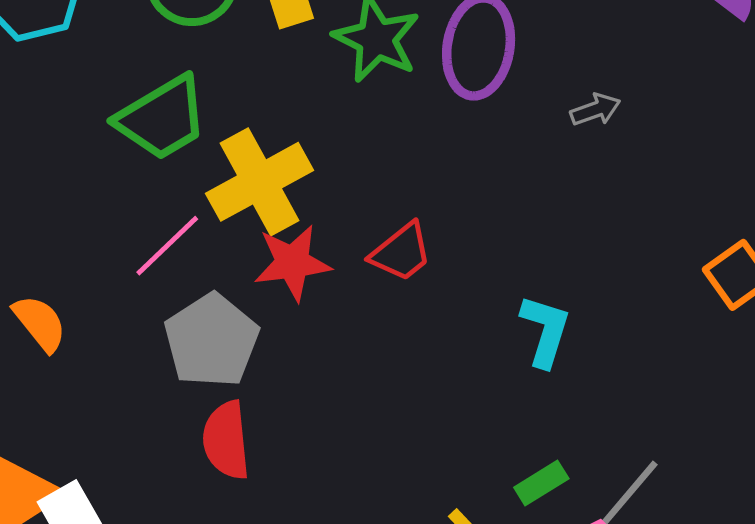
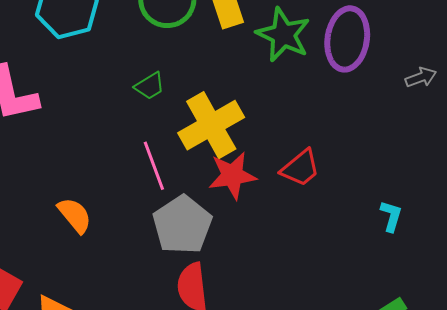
green trapezoid: (162, 118) -> (150, 86), size x0.5
pink line: (167, 246) -> (154, 166), turned -66
cyan L-shape: (545, 331) -> (391, 216), size x0.7

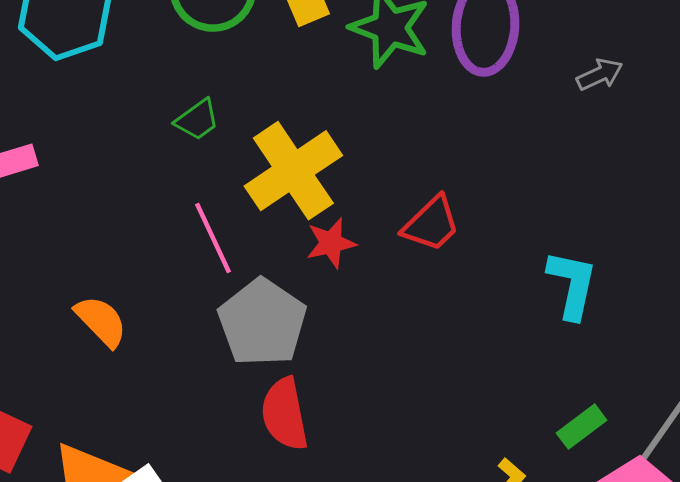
red star: (232, 175) -> (331, 243), size x0.7
cyan L-shape: (391, 216) -> (572, 285), size x1.5

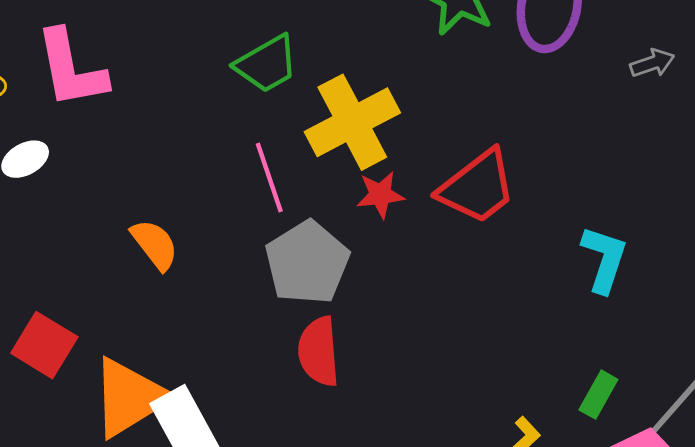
green trapezoid: (197, 120) -> (267, 64), size x1.5
red trapezoid: (431, 224) -> (477, 187), size x1.4
green rectangle: (582, 427) -> (598, 395), turned -30

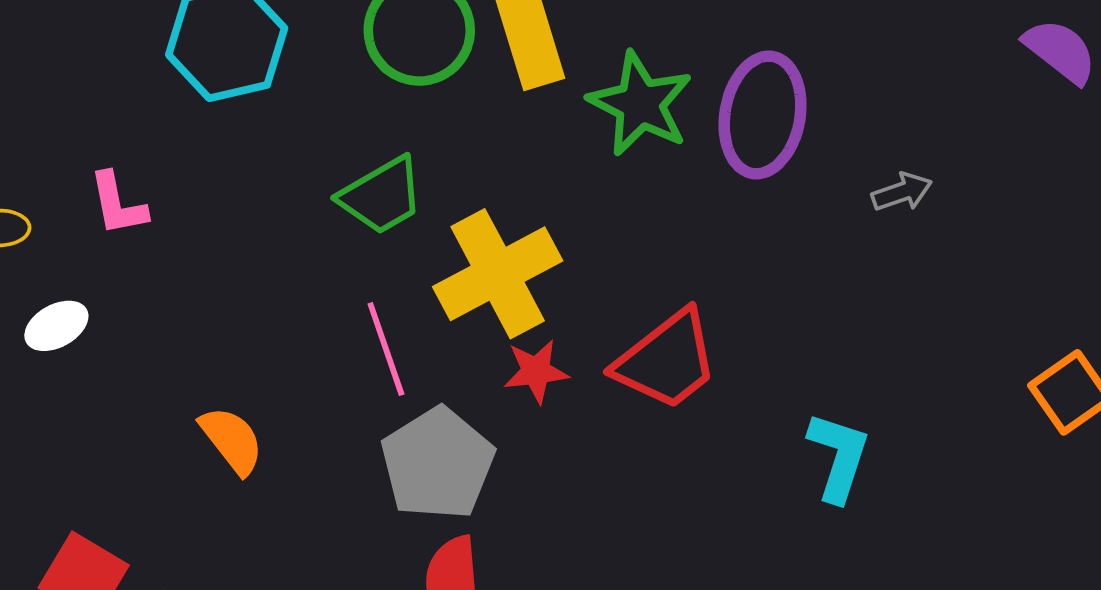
pink L-shape: (71, 69) -> (118, 204), size x0.6

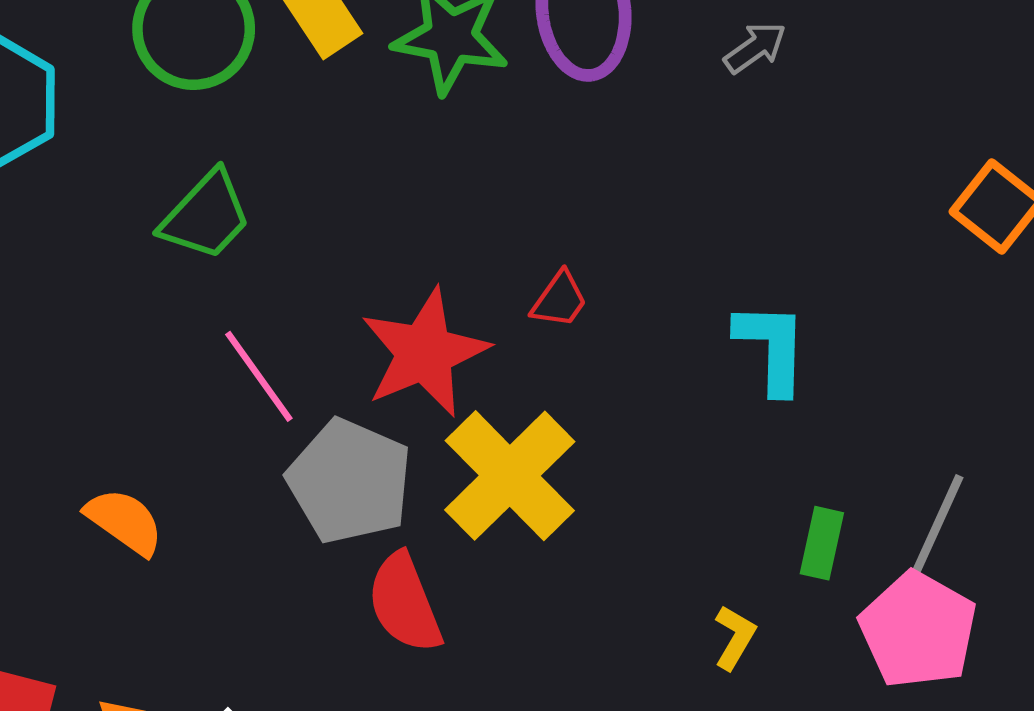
yellow cross: (498, 274) -> (510, 476), moved
red trapezoid: (667, 360) -> (559, 300), size x0.5
red star: (536, 371) -> (425, 353), size x1.8

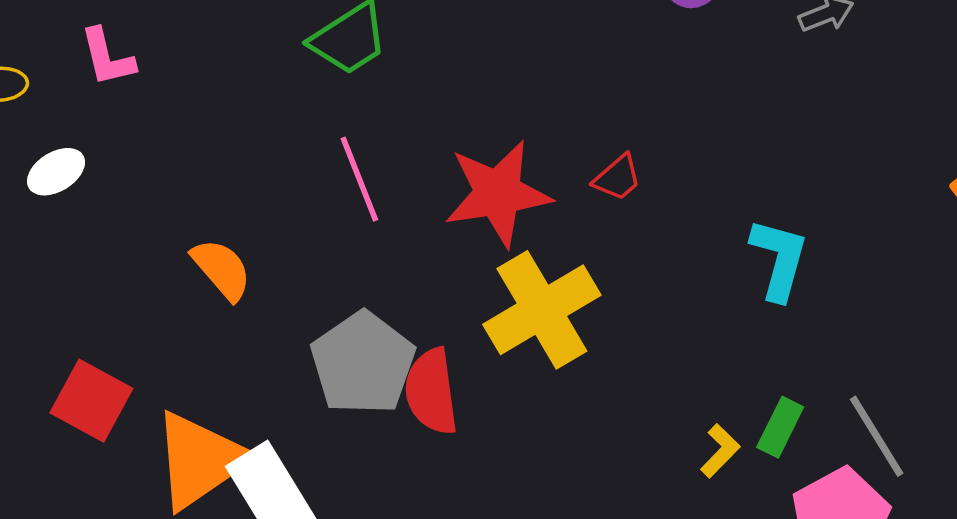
gray pentagon: (350, 481) -> (363, 363), moved
gray line: (937, 526) -> (877, 436), turned -70
yellow L-shape: (735, 637) -> (720, 451), moved

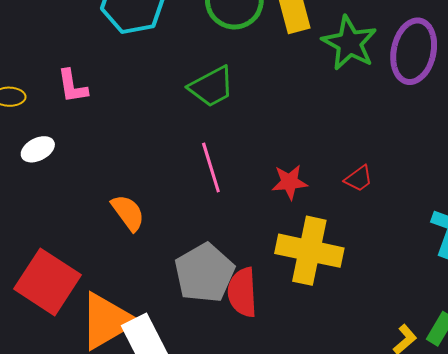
red star: (498, 193) -> (290, 182), size x0.6
yellow cross: (542, 310) -> (309, 251), turned 38
red square: (91, 401) -> (47, 282), size x1.4

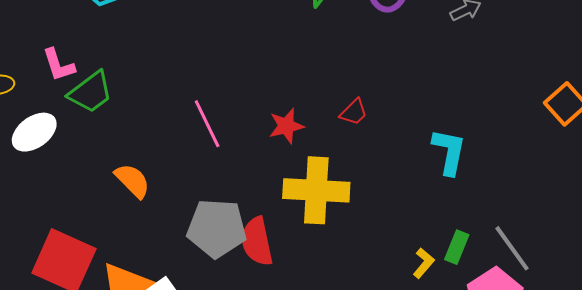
green trapezoid: (211, 87) -> (91, 92), moved
white ellipse: (38, 149) -> (34, 132), size x1.4
gray pentagon: (204, 273) -> (217, 228), turned -30

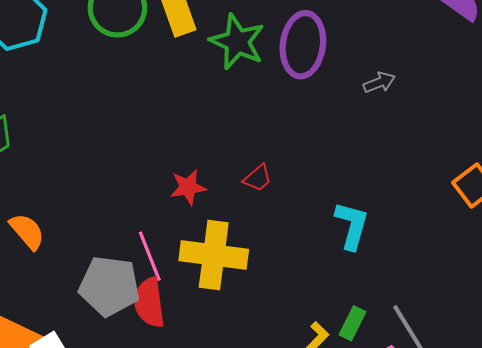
pink line: (207, 124) -> (150, 256), moved

